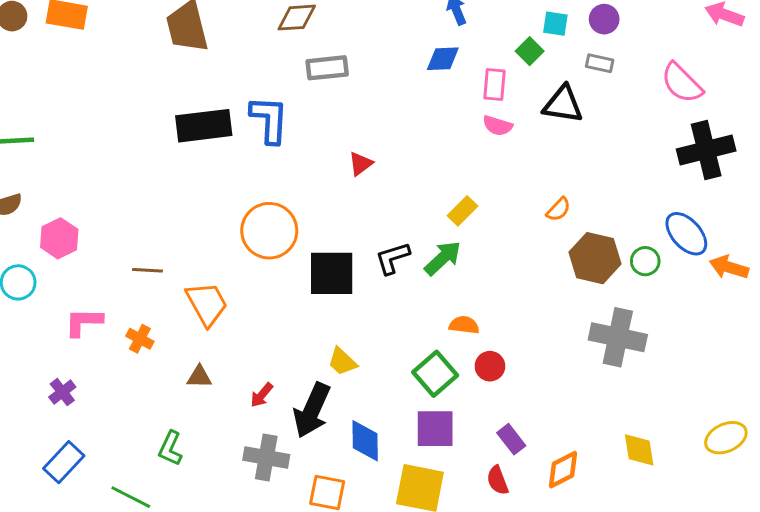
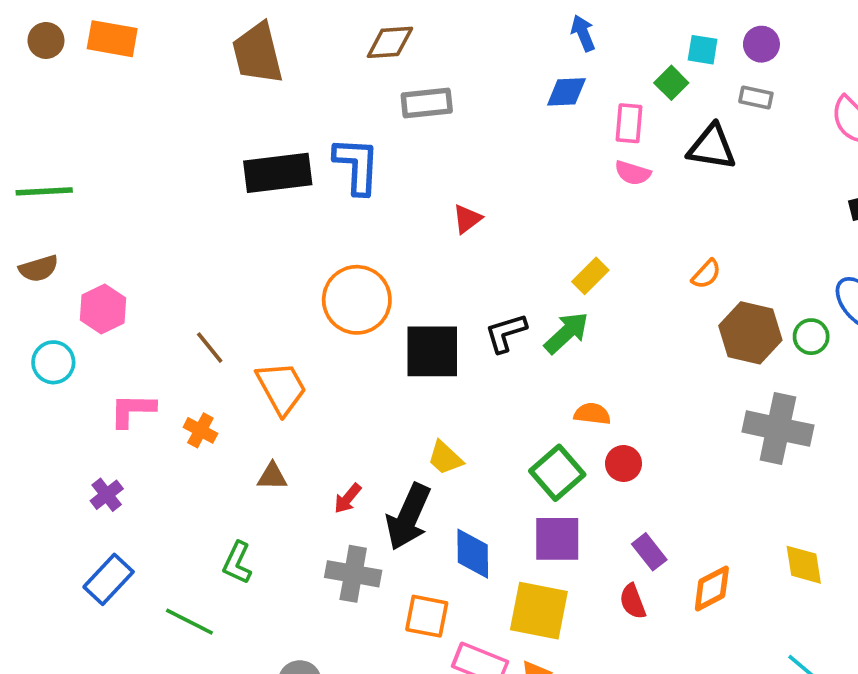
brown line: (147, 270) -> (210, 348), turned 48

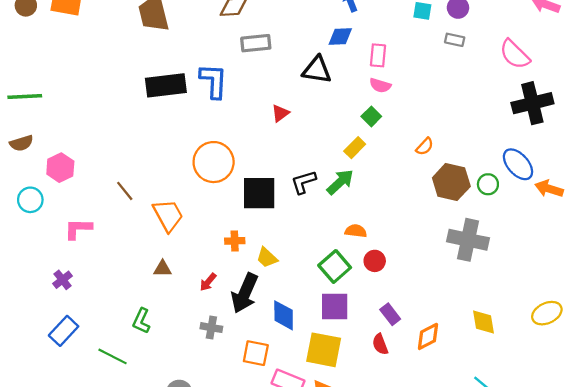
green square: (671, 83) -> (371, 116), moved
black triangle: (712, 147) -> (317, 70), moved
orange cross: (200, 430) -> (235, 241), moved, turned -30
gray cross: (353, 574) -> (211, 328), size x0.7

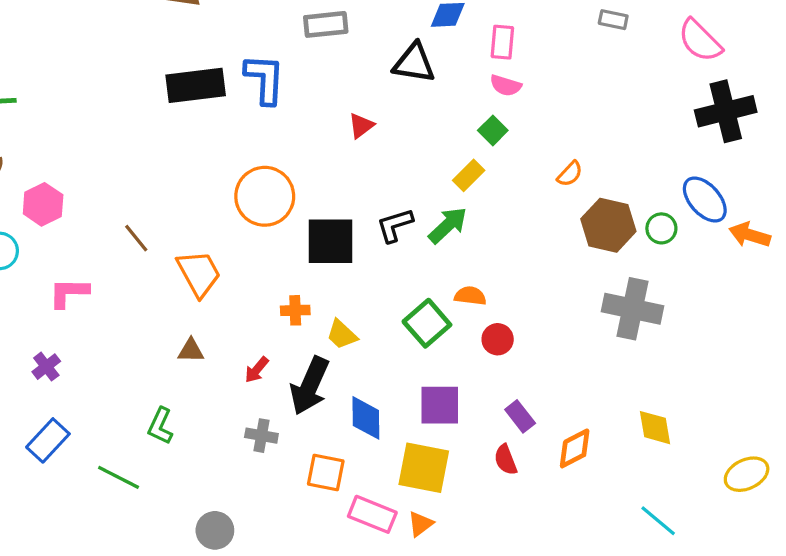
green square: (335, 266) -> (427, 323), moved
yellow ellipse: (547, 313) -> (747, 474), moved

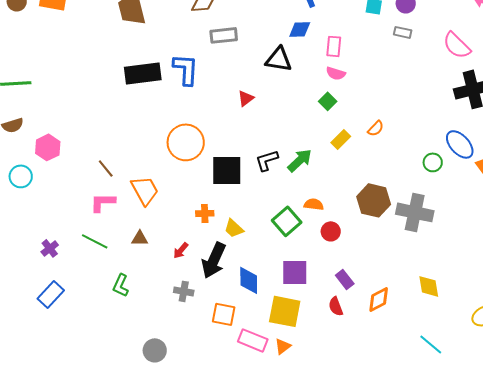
yellow rectangle: (469, 175) -> (341, 139), moved
brown hexagon: (608, 225) -> (374, 200), moved
pink L-shape: (69, 293) -> (103, 202), moved
green line: (119, 477) -> (95, 241), moved

